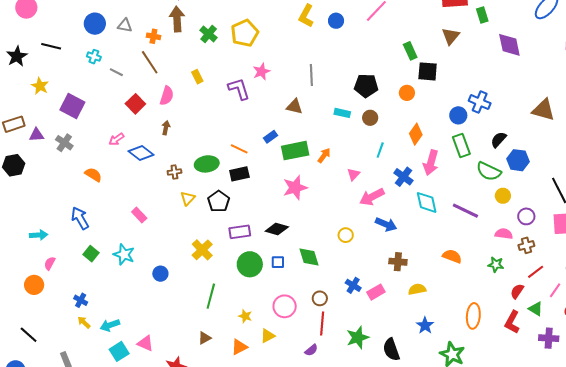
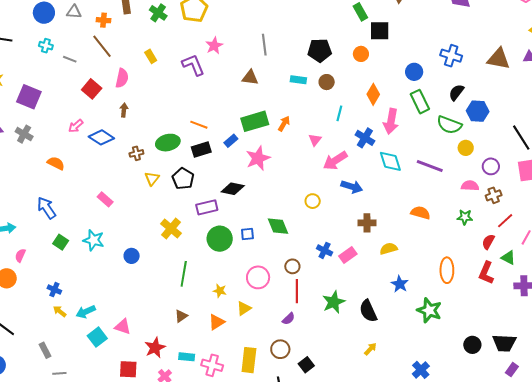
blue cross: (480, 102) -> (451, 56), moved
blue rectangle: (271, 137) -> (231, 141), moved
black diamond: (277, 229) -> (233, 189), moved

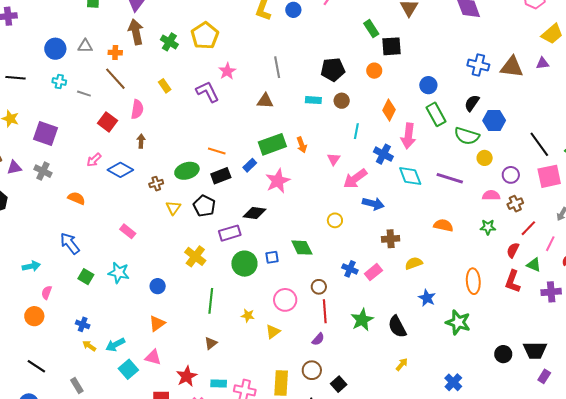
blue cross: (451, 56) -> (478, 65), moved
orange arrow: (284, 124) -> (302, 145), turned 133
orange triangle: (217, 322) -> (157, 323), moved

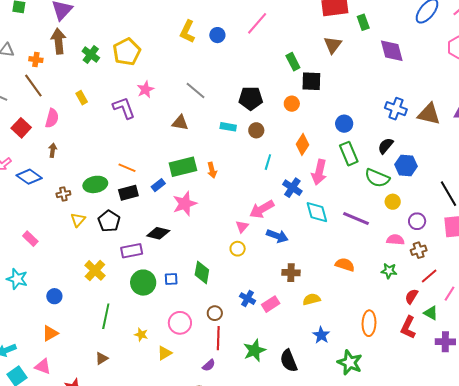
gray line: (277, 67) -> (195, 90), turned -45
pink triangle: (334, 159) -> (242, 227), moved
green diamond: (302, 248) -> (202, 272), turned 30

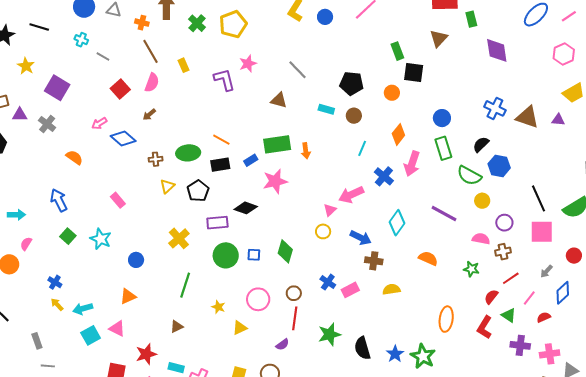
brown line: (33, 86) -> (151, 51), moved
brown arrow: (53, 150) -> (149, 115), turned -144
cyan diamond: (317, 212) -> (397, 223), moved, turned 45
blue arrow: (277, 236) -> (361, 238), moved
blue star: (321, 335) -> (395, 354), moved

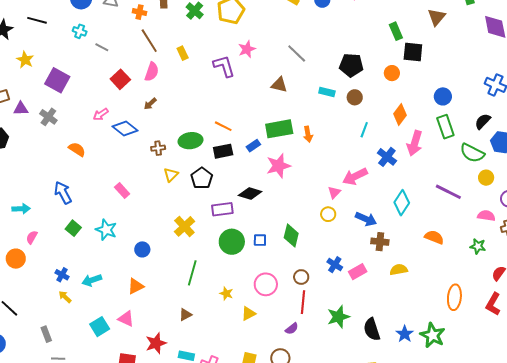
cyan arrow: (83, 309) -> (92, 280), moved

